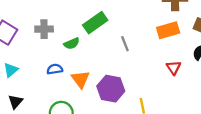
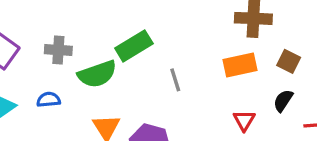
green semicircle: (72, 43) -> (97, 74), size x1.6
blue semicircle: (55, 69) -> (49, 100), moved

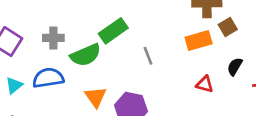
brown square: (289, 61) -> (228, 27), moved, turned 36
blue semicircle: (49, 100) -> (48, 78), size x1.6
red triangle: (244, 120) -> (205, 84), turned -42

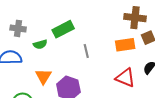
green semicircle: (86, 55) -> (40, 44), size x0.6
red triangle: (205, 84) -> (125, 78), size x1.5

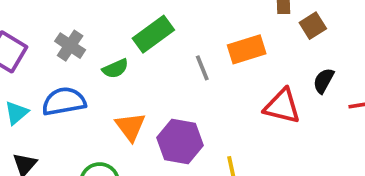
gray cross: (18, 28) -> (70, 46), turned 35
orange rectangle: (125, 45) -> (247, 49), moved

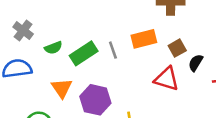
brown square: (313, 26) -> (177, 48), moved
green rectangle: (153, 34) -> (84, 53), moved

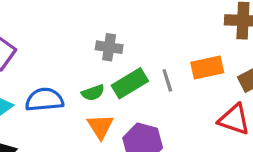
gray cross: (23, 30) -> (109, 47), moved, turned -30
green semicircle: (53, 48) -> (93, 93), moved

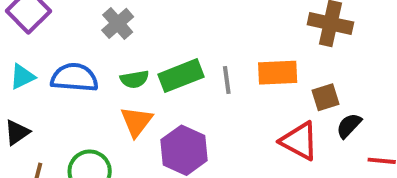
gray cross: (109, 47) -> (118, 23), moved, turned 30

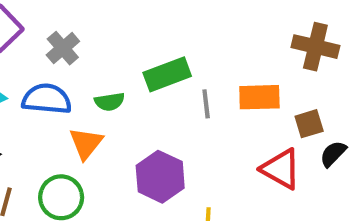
gray cross: (118, 23) -> (63, 48), moved
green rectangle: (181, 76) -> (167, 74), moved
orange triangle: (136, 122) -> (86, 143), moved

